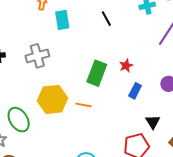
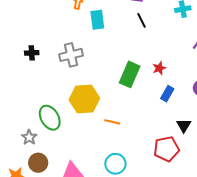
orange line: (83, 105) -> (112, 122), moved

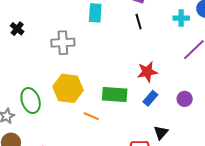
black cross: (32, 53) -> (17, 29), moved, turned 32
red star: (159, 68) -> (147, 72), size x1.5
green rectangle: (130, 74) -> (115, 94), moved, turned 60

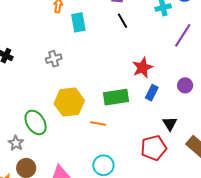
gray cross: (63, 43) -> (54, 59), size x0.7

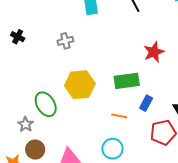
blue rectangle: (152, 93) -> (146, 103), moved
orange line: (98, 124) -> (119, 116), moved

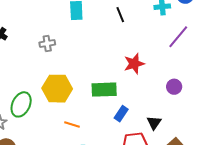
green ellipse: (46, 104) -> (21, 104), turned 50
orange line: (119, 116) -> (72, 125), moved

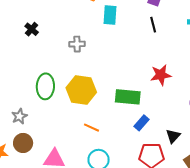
green ellipse: (21, 104) -> (45, 86), moved, turned -30

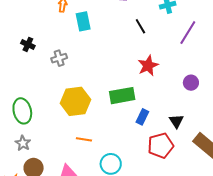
black line: (153, 25) -> (140, 26), moved
black cross: (32, 29) -> (28, 44), moved
green ellipse: (45, 86) -> (22, 111), moved
orange line: (92, 128) -> (84, 139), moved

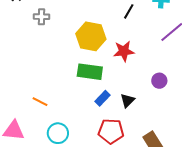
black line: (140, 26) -> (129, 11), turned 42
yellow hexagon: (75, 101) -> (91, 36), moved
black triangle: (176, 121) -> (127, 101), moved

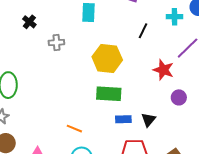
red star: (124, 51) -> (163, 70), moved, turned 30
blue rectangle: (103, 98) -> (123, 119), turned 49
orange line: (40, 102) -> (74, 129), moved

